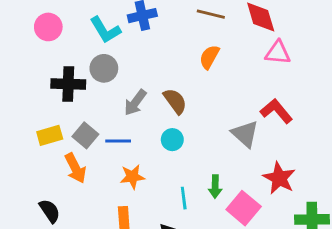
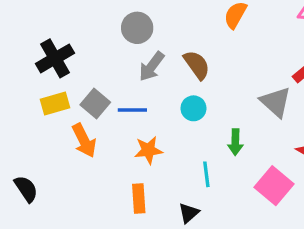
gray circle: (104, 68) -> (137, 28), moved
black cross: (68, 84) -> (55, 58), moved, turned -32
green arrow: (215, 187) -> (235, 142), moved
black semicircle: (50, 211) -> (26, 189), moved

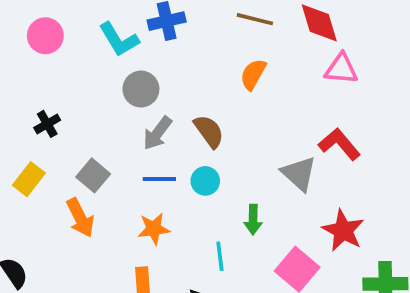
black cross: (55, 58) -> (47, 124), size x0.6
yellow rectangle: (55, 103) -> (29, 179), moved, turned -36
blue line: (132, 110) -> (159, 179), moved

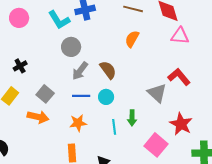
orange arrow: (80, 218) -> (38, 117), turned -50
cyan line: (220, 256) -> (114, 127), moved

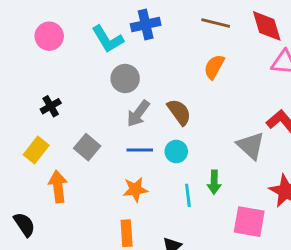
orange arrow: (38, 117) -> (58, 187), moved, turned -110
pink square: (156, 145) -> (249, 222), turned -30

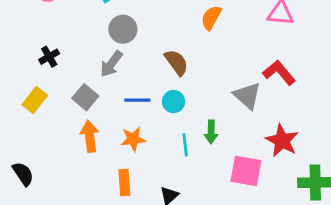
gray arrow: (138, 114) -> (111, 64), moved
orange arrow: (58, 187) -> (90, 136), moved

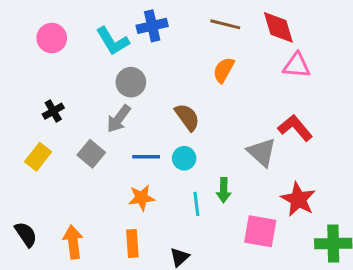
orange arrow: (90, 136) -> (73, 242), moved

